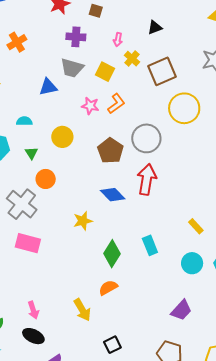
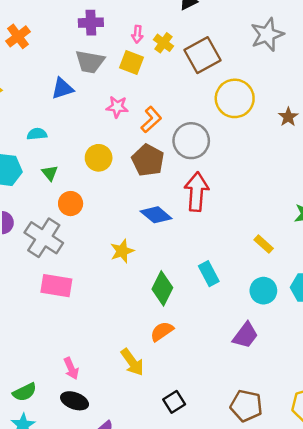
pink arrow: (118, 40) -> (137, 34), moved
orange L-shape: (116, 104) -> (151, 120), moved
yellow circle: (62, 137) -> (99, 158), moved
purple trapezoid: (181, 310) -> (245, 335), moved

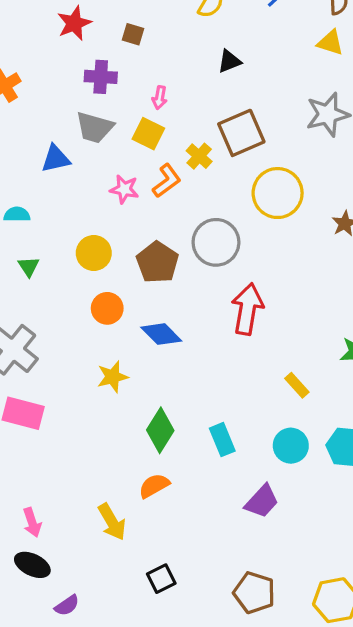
yellow cross: (163, 43) -> (199, 156), moved
orange L-shape: (151, 120) -> (167, 181), moved
red arrow: (196, 192) -> (247, 309), moved
orange circle: (71, 204) -> (107, 308), moved
cyan rectangle: (209, 274) -> (222, 440), moved

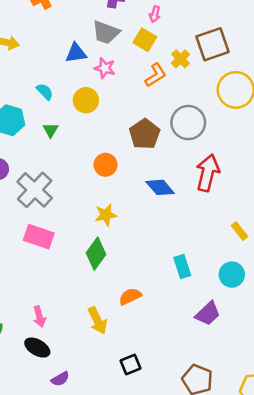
pink star: (124, 189) -> (105, 68), moved
cyan semicircle: (17, 214) -> (45, 92), turned 42
yellow circle: (94, 253) -> (86, 100), moved
blue diamond: (161, 334) -> (160, 187), moved
green diamond: (160, 430) -> (96, 254), moved

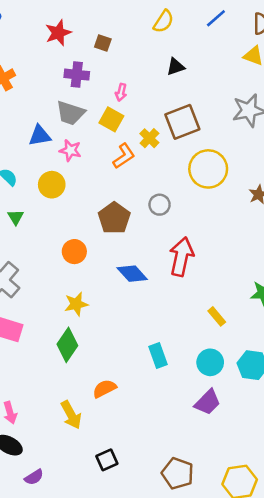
gray circle: (188, 123) -> (160, 205), size x0.6
purple trapezoid: (208, 314) -> (208, 402), moved

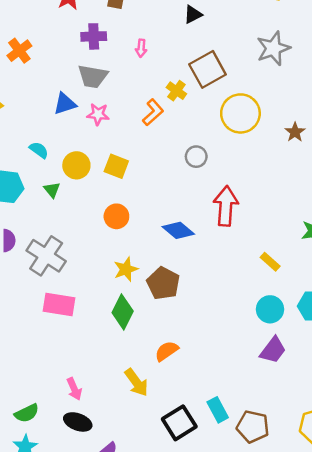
yellow square: (111, 119) -> (116, 166), moved
yellow circle: (52, 185) -> (76, 165), moved
brown pentagon: (114, 218) -> (163, 283), moved
cyan rectangle: (158, 356) -> (218, 410), moved
black square: (107, 460) -> (179, 423), size x1.5

